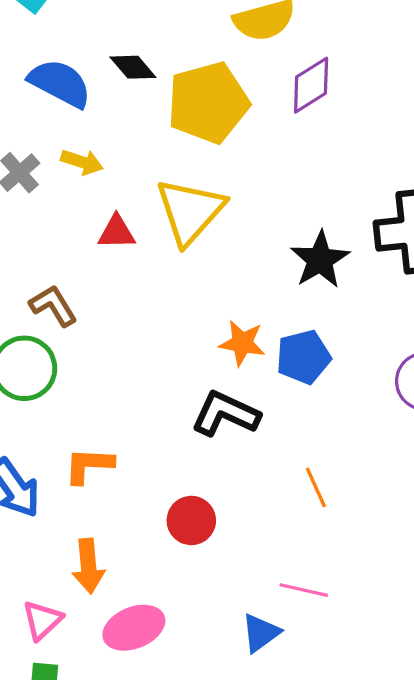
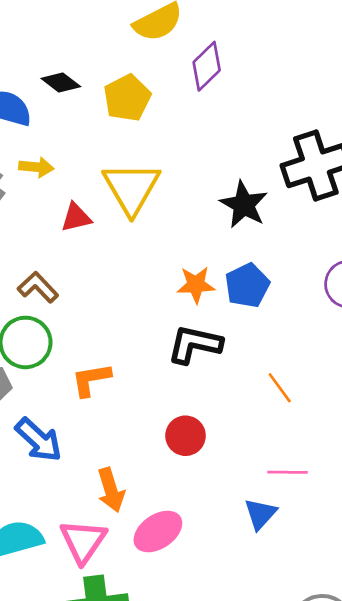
yellow pentagon: (208, 103) -> (127, 98), size x0.7
orange L-shape: (89, 465) -> (91, 380), moved
pink triangle: (42, 620) -> (83, 541), size x1.4

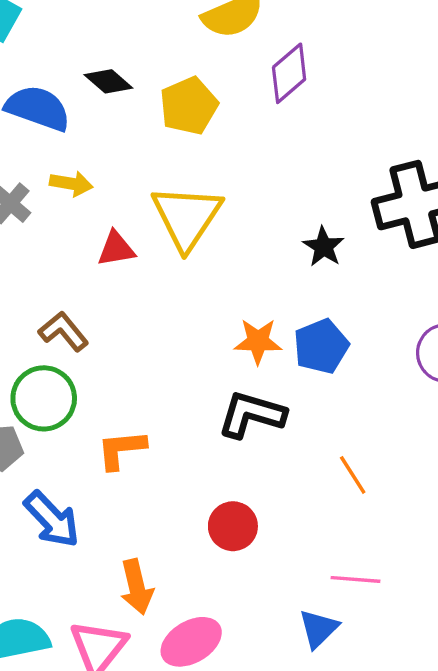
black star: (244, 205) -> (324, 247), size x0.7

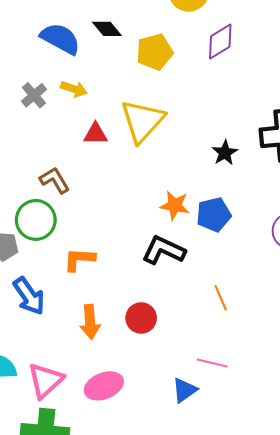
orange arrow: (137, 587) -> (90, 322), moved

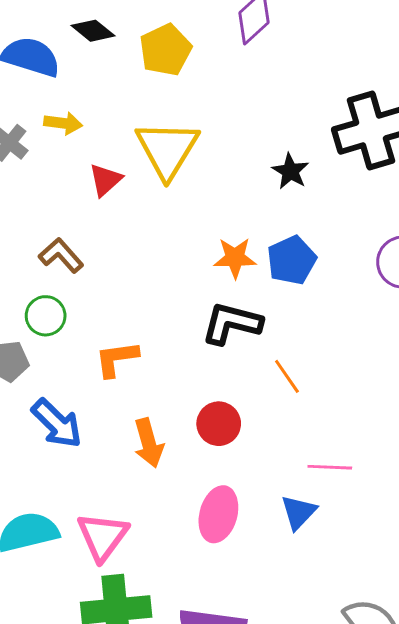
red triangle: (95, 134) -> (105, 180), turned -30
green circle: (36, 220) -> (46, 316), size x0.7
orange line: (221, 298) -> (287, 376), moved
pink ellipse: (104, 386) -> (218, 514), moved, turned -42

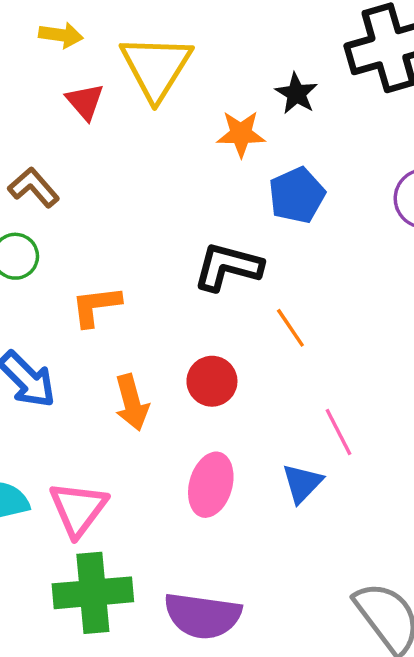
yellow arrow: (63, 123) -> (61, 35), moved
red triangle: (105, 180) -> (85, 102), turned -30
orange star: (235, 258) -> (241, 134), moved
pink line: (330, 467) -> (338, 432), turned 60

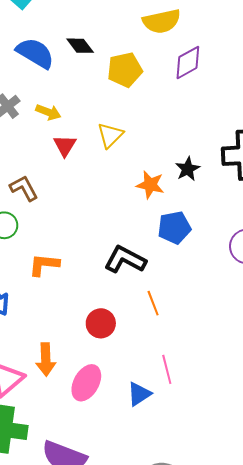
yellow arrow: (61, 35) -> (48, 112), moved
yellow triangle: (156, 67) -> (110, 135), size x0.6
orange arrow: (132, 403) -> (46, 359), moved

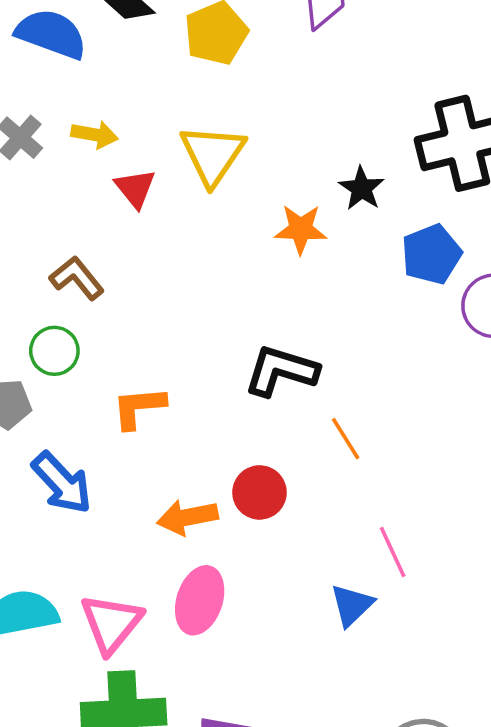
yellow triangle: (110, 135) -> (213, 154), size x1.4
blue pentagon: (174, 228) -> (431, 254), moved
orange arrow: (46, 359) -> (187, 517), moved, turned 92
pink ellipse: (86, 383) -> (200, 600), moved

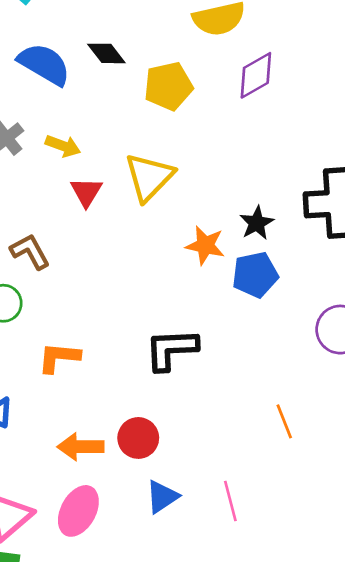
blue pentagon: (431, 254) -> (255, 275), moved
black L-shape: (281, 371) -> (171, 349), turned -30
orange line: (346, 439) -> (284, 421), moved
blue triangle: (352, 605) -> (162, 497), moved

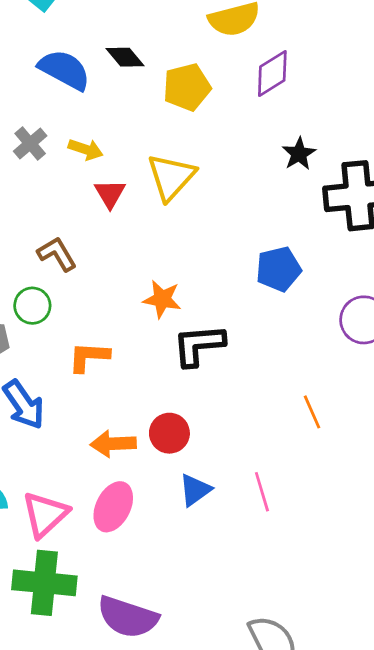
black star: (257, 223) -> (299, 154), moved
orange star: (205, 245) -> (162, 299), moved

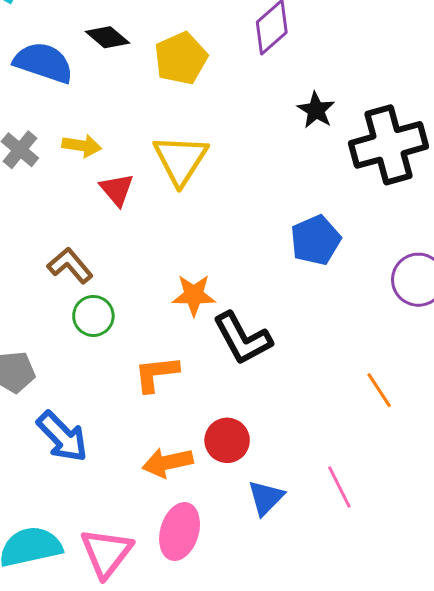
green circle: (32, 306) -> (93, 316), moved
black L-shape: (199, 345) -> (242, 338), turned -104
orange L-shape: (89, 357) -> (156, 374), moved

